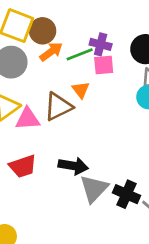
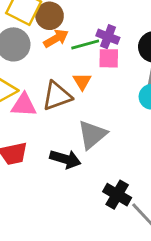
gray triangle: (94, 189) -> (92, 135), moved

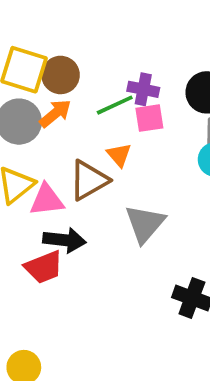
orange arrow: (56, 38) -> (55, 113), moved
black arrow: (65, 159) -> (64, 240), moved

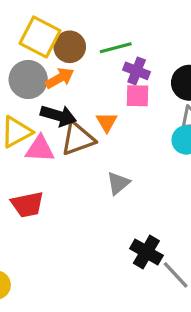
green line: (115, 105) -> (116, 48), moved
gray triangle: (145, 224) -> (118, 183), size x0.7
black arrow: (64, 240) -> (58, 116), moved

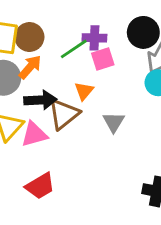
green line: (116, 48) -> (74, 49), moved
orange triangle: (107, 122) -> (84, 91), turned 30
gray triangle: (118, 183) -> (114, 122), moved

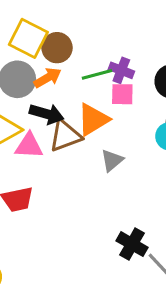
orange triangle: (84, 91) -> (93, 120), size x1.6

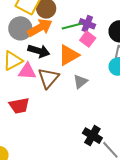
orange arrow: (48, 78) -> (40, 28), size x1.4
pink square: (122, 94) -> (88, 39), turned 35
brown triangle: (65, 136) -> (48, 78), moved, turned -30

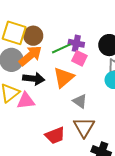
brown triangle: (48, 78) -> (84, 127), moved
gray triangle: (80, 82) -> (80, 101), turned -35
red trapezoid: (19, 106) -> (55, 136), moved

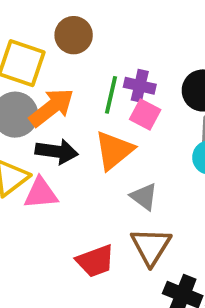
brown circle: (33, 36) -> (74, 35), moved
green line: (61, 48) -> (111, 95), turned -54

